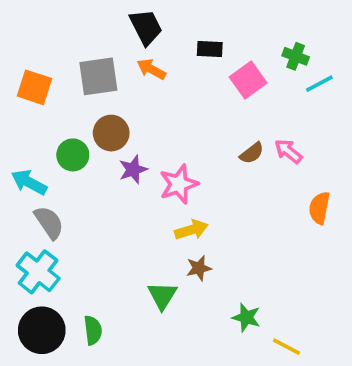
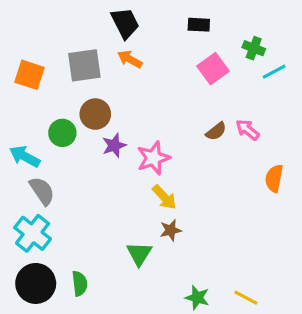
black rectangle: (210, 49) -> (199, 25), moved
yellow arrow: (192, 230) -> (164, 197), turned 64
green star: (246, 317) -> (197, 298), moved

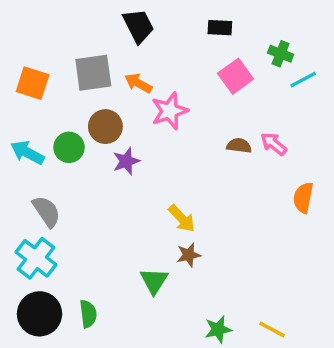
orange arrow: (130, 59) -> (138, 83), moved
brown semicircle: (216, 131) -> (239, 146), turned -135
cyan arrow: (25, 156) -> (27, 153), moved
pink star: (153, 158) -> (170, 111), moved
green star: (197, 298) -> (218, 329), turned -30

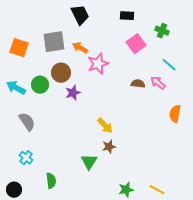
cyan line: (303, 80) -> (169, 65), moved, turned 70
cyan cross: (36, 258) -> (26, 158), moved, size x0.6
black circle: (40, 314) -> (14, 190), moved, size x0.6

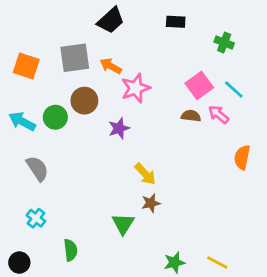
black trapezoid: (80, 15) -> (111, 20), turned 75
pink square: (136, 44) -> (199, 85), moved
purple star: (73, 93) -> (119, 128), moved

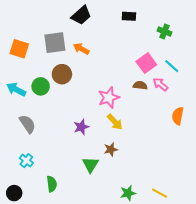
pink star: (136, 88) -> (109, 98), moved
purple star: (119, 128) -> (81, 127), moved
yellow arrow: (145, 174) -> (115, 122), moved

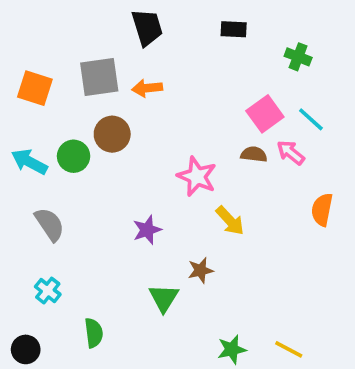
black trapezoid: (81, 15) -> (147, 27), turned -65
orange arrow: (81, 49) -> (147, 88), turned -35
pink star: (109, 98) -> (197, 176), turned -30
yellow arrow: (115, 122) -> (230, 221), moved

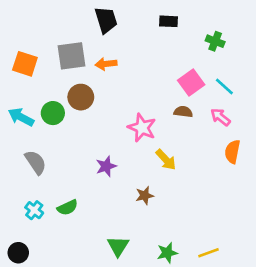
pink arrow: (291, 153) -> (220, 117), moved
green triangle: (164, 298) -> (118, 246), moved
green semicircle: (94, 333) -> (67, 207), moved, turned 72
yellow line: (289, 349) -> (208, 253), turned -48

